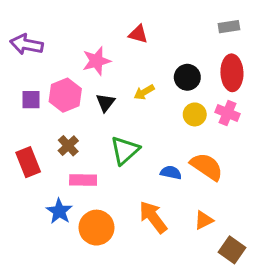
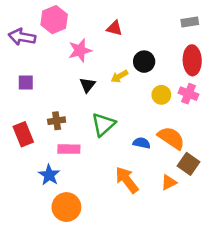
black circle: (187, 77) -> (144, 62), moved
pink hexagon: (65, 95) -> (54, 20), moved
brown cross: (68, 146) -> (57, 121), turned 35
orange circle: (97, 228) -> (66, 207), moved
brown square: (232, 250) -> (188, 164), moved

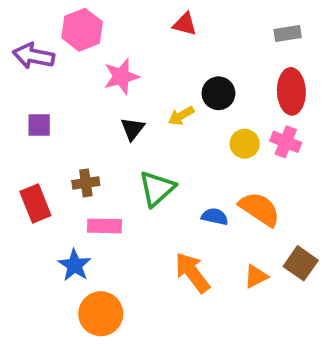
red triangle: (115, 28) -> (185, 24), moved
brown square: (188, 164) -> (301, 263), moved

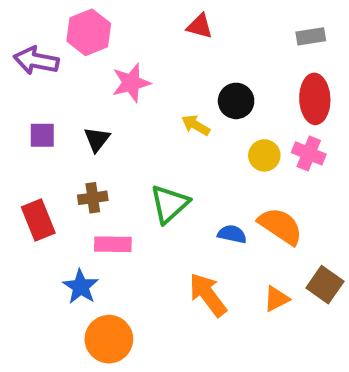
yellow arrow: (181, 116) -> (196, 125), turned 60
black triangle: (133, 129) -> (97, 139), moved

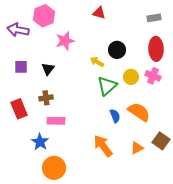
green triangle: (169, 204) -> (107, 86), moved
blue semicircle: (232, 234) -> (115, 116), turned 56

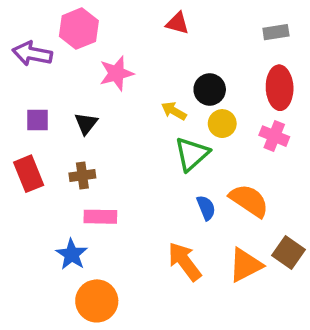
yellow circle: (131, 77) -> (222, 124), moved
red rectangle: (19, 109) -> (29, 174), moved
orange triangle: (137, 148) -> (246, 265), size x1.5

